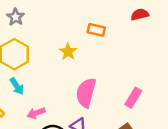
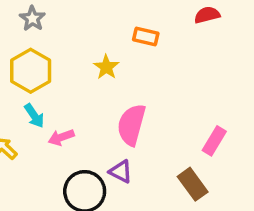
pink rectangle: (133, 98) -> (214, 141), moved
pink arrow: (36, 113) -> (61, 137), moved

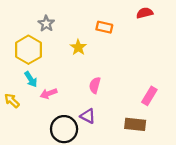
gray star: (32, 18) -> (46, 24), moved
pink semicircle: (131, 125) -> (95, 85), size x0.6
brown rectangle: (193, 184) -> (135, 124), turned -48

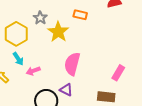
gray star: (46, 24) -> (40, 18), moved
yellow star: (78, 47) -> (58, 32), size x1.5
pink semicircle: (95, 85) -> (72, 64), size x1.6

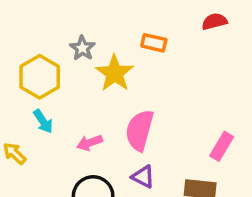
pink arrow: (33, 71) -> (90, 143), moved
purple triangle: (66, 90) -> (143, 177), moved

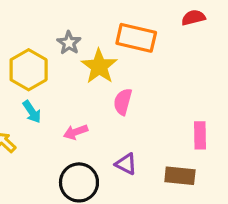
orange rectangle: (154, 43) -> (136, 38), size x1.6
pink semicircle: (140, 130) -> (123, 102), moved, size x0.7
pink rectangle: (222, 146) -> (200, 135), turned -32

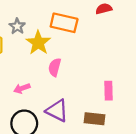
purple triangle: (126, 164) -> (57, 111), size x1.5

